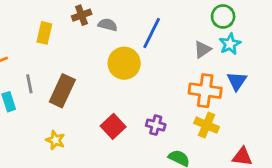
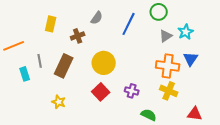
brown cross: (82, 15) -> (78, 36), moved
green circle: (223, 16) -> (159, 12), moved
gray semicircle: (108, 25) -> (97, 18), turned 112
yellow circle: (124, 63) -> (104, 63), moved

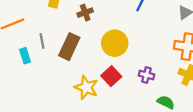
yellow star: (59, 102) -> (86, 87), moved, size x1.5

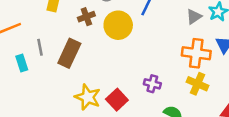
yellow circle: (115, 43) -> (118, 25), moved
red square: (111, 76) -> (117, 100), moved

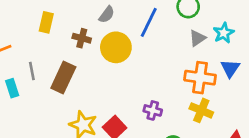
brown cross: (86, 17) -> (82, 38), turned 35

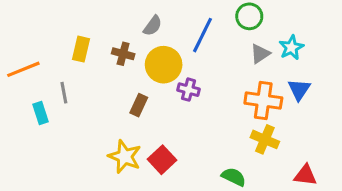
yellow rectangle: (46, 22) -> (81, 49), moved
brown rectangle: (63, 78) -> (139, 105), moved, size x0.6
purple cross: (153, 110) -> (189, 90), moved

